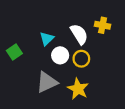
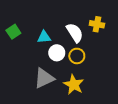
cyan triangle: (47, 39) -> (44, 37), turned 40
green square: (14, 52) -> (13, 32), moved

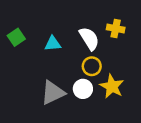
white circle: (57, 53) -> (83, 89), moved
yellow star: (74, 85) -> (112, 86), moved

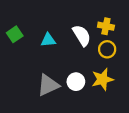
yellow circle: (92, 66) -> (107, 49), moved
yellow star: (112, 86) -> (102, 79), turned 30

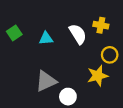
yellow circle: (107, 49) -> (110, 55), moved
white circle: (76, 82) -> (68, 97), moved

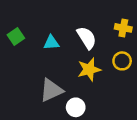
yellow cross: (101, 25) -> (123, 28), moved
yellow star: (98, 76) -> (89, 69), moved

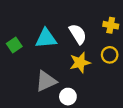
green square: (16, 37) -> (14, 45), moved
cyan triangle: (51, 43) -> (46, 38), size x1.5

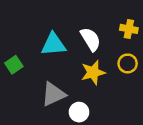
green square: (14, 45) -> (14, 65), moved

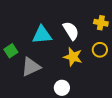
yellow star: (93, 72) -> (73, 57), turned 30
gray triangle: (53, 94) -> (31, 67), moved

